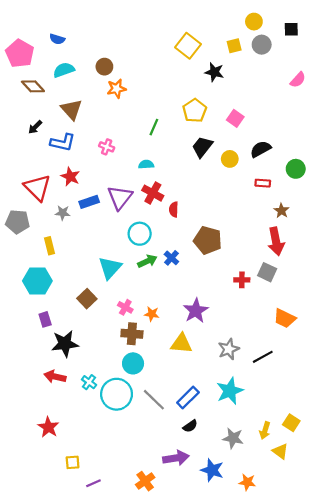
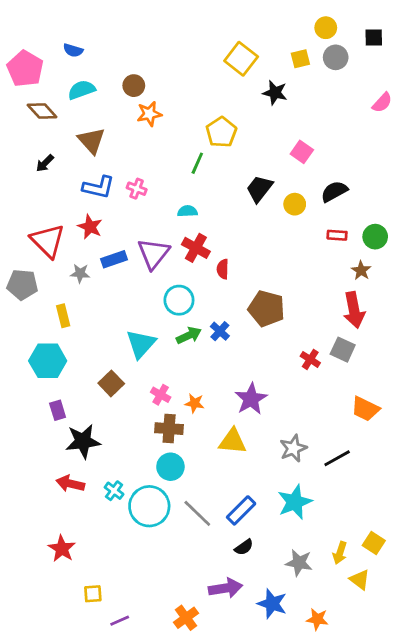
yellow pentagon: (195, 111) -> (221, 132), moved
blue L-shape: (63, 142) -> (98, 187), moved
green circle: (296, 169) -> (375, 237), moved
red cross: (242, 280) -> (310, 359), turned 32

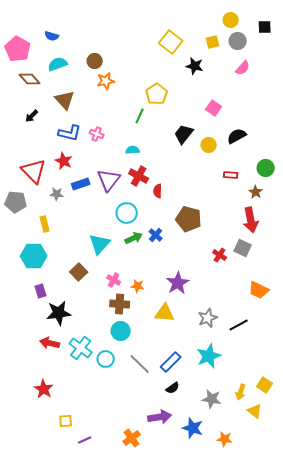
pink semicircle: (382, 103) -> (243, 68), moved
red rectangle: (337, 235) -> (231, 175), moved
cyan cross: (114, 491) -> (81, 348), size x1.6
cyan circle: (149, 506) -> (106, 359), size x0.6

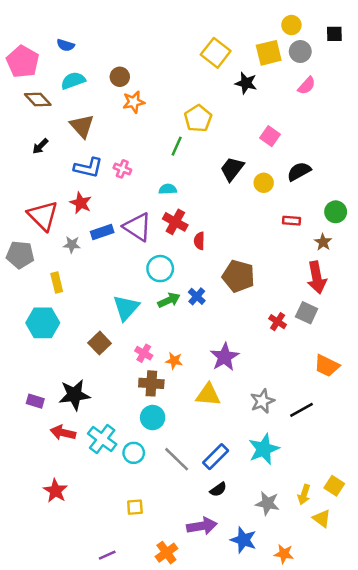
yellow square: (213, 42) -> (269, 53), size x1.5
purple triangle: (109, 180) -> (137, 227), turned -35
purple rectangle: (41, 291) -> (35, 401), moved, turned -56
yellow square: (66, 421) -> (135, 507), moved

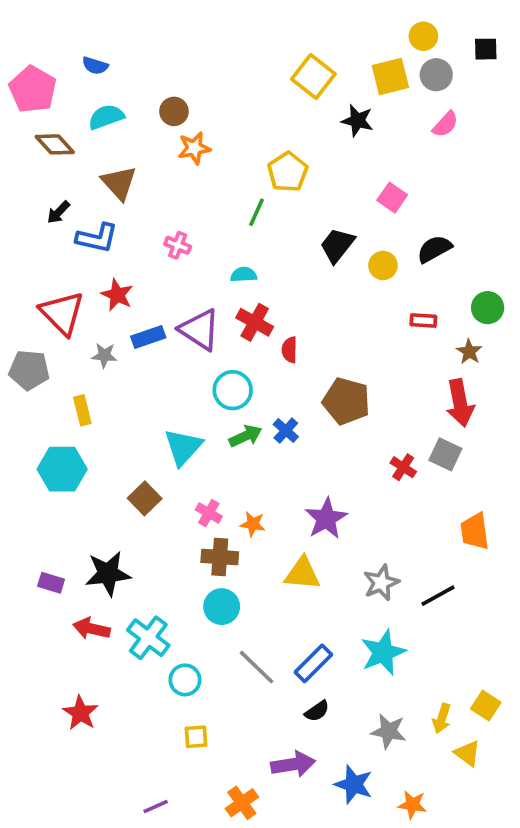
blue L-shape: (88, 168) -> (97, 238), moved
orange trapezoid: (327, 366) -> (475, 531), turned 56
cyan circle: (134, 453) -> (185, 680), moved

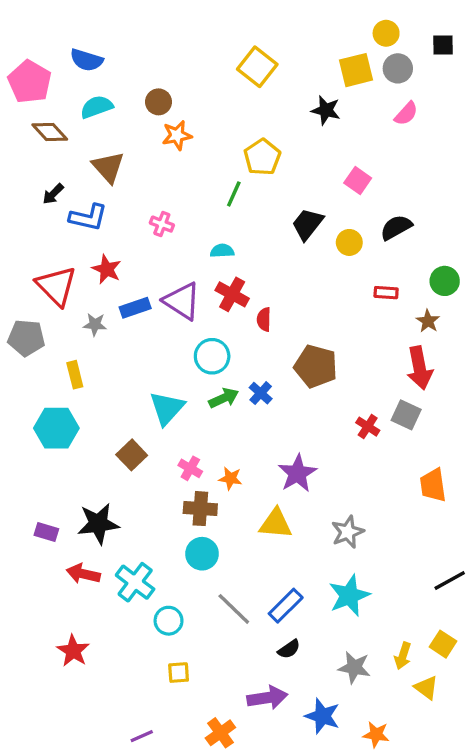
blue semicircle: (95, 66) -> (87, 60), size x1.4
yellow square: (313, 77) -> (257, 67), moved
black line: (438, 596) -> (450, 580), moved

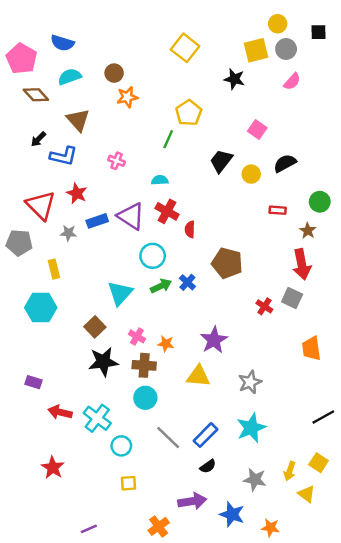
black star: (98, 524) -> (103, 362), moved
purple line: (142, 736) -> (89, 529), moved

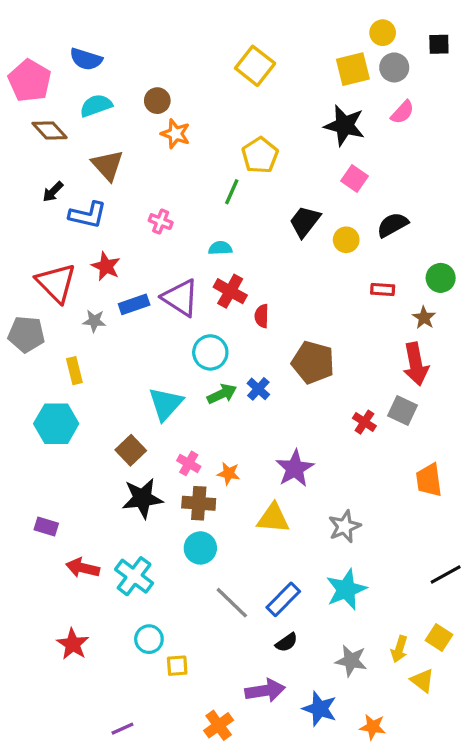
black star: (234, 79) -> (345, 125), moved, size x1.4
orange star: (127, 97) -> (175, 134), turned 30
cyan circle: (121, 446) -> (149, 639), moved

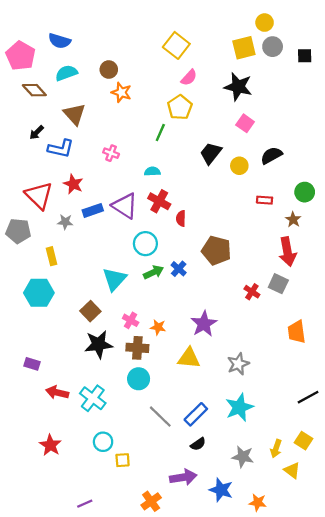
black square: (439, 44) -> (305, 56), moved
pink semicircle: (403, 112) -> (189, 78), moved

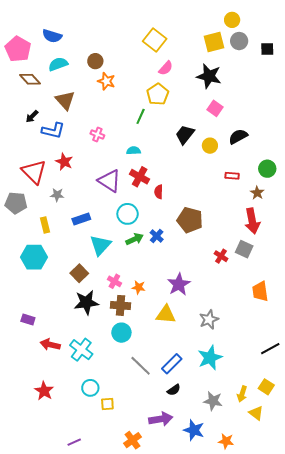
blue rectangle: (93, 210) -> (81, 219), moved

